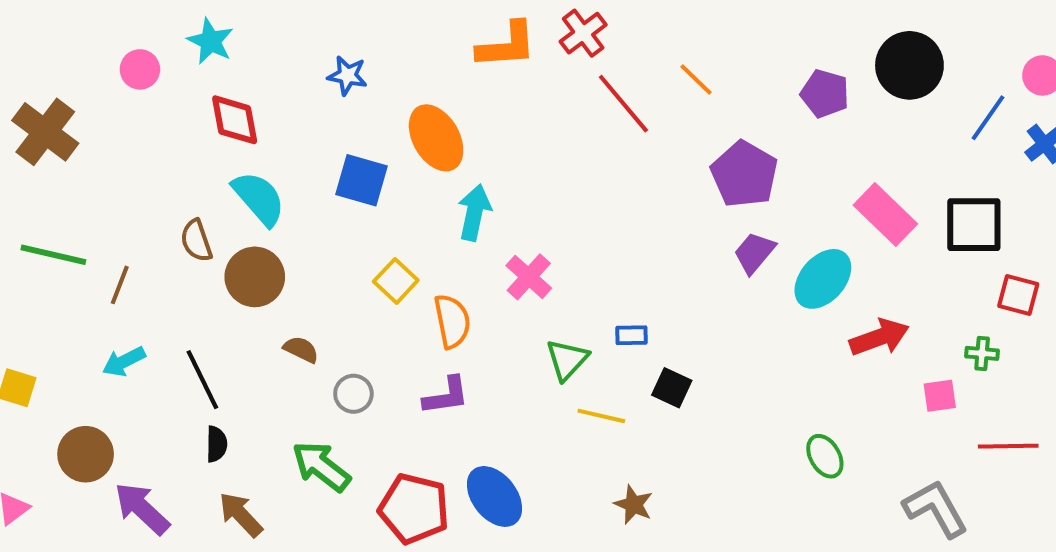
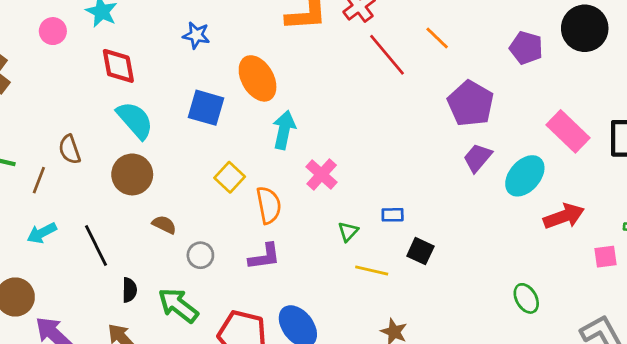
brown semicircle: (196, 241) -> (70, 149), moved
green triangle: (567, 360) -> (348, 232), size x0.7
black semicircle: (216, 444) -> (129, 290), moved

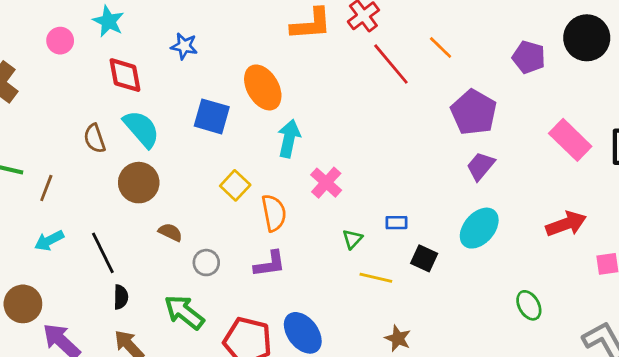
blue star: (196, 35) -> (184, 46), moved
brown semicircle: (70, 149) -> (95, 138), moved
cyan ellipse: (525, 176) -> (479, 228), moved
black semicircle: (129, 290) -> (121, 297), moved

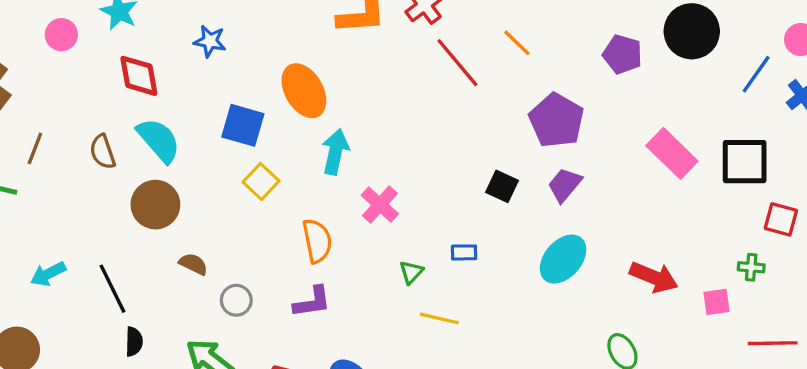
yellow square: (235, 185) -> (261, 181), moved
brown line: (46, 188) -> (35, 148), moved
red arrow: (566, 224) -> (654, 277), moved, turned 42
black square: (424, 258) -> (502, 186), moved

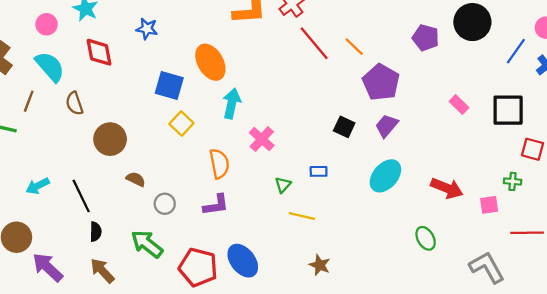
orange line: (517, 43) -> (354, 47), moved
cyan semicircle: (159, 140) -> (50, 67), moved
pink rectangle: (672, 153) -> (459, 105), size x0.6

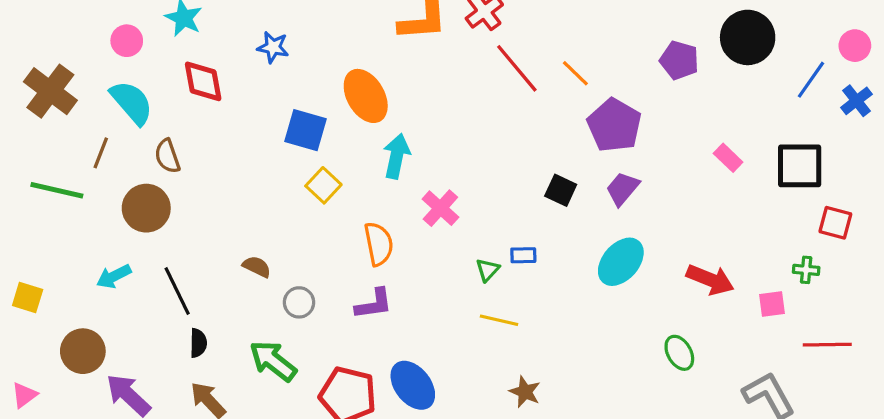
brown circle: (110, 139) -> (146, 208), moved
green triangle: (283, 185) -> (488, 270), moved

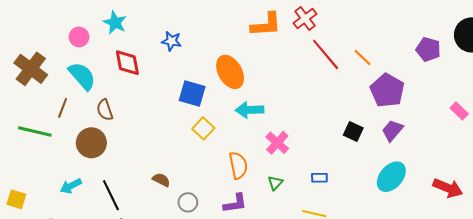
cyan arrow: (397, 156) -> (250, 110), turned -104
blue rectangle: (523, 255) -> (319, 178), moved
green triangle: (488, 270) -> (275, 183), moved

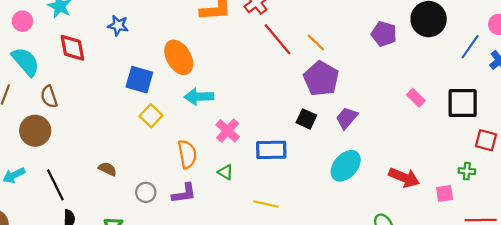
purple pentagon: (387, 90) -> (321, 79), moved
blue rectangle: (319, 178) -> (271, 150), moved, size x1.8
green triangle: (275, 183) -> (225, 172), turned -42
gray circle: (188, 202) -> (146, 192), moved

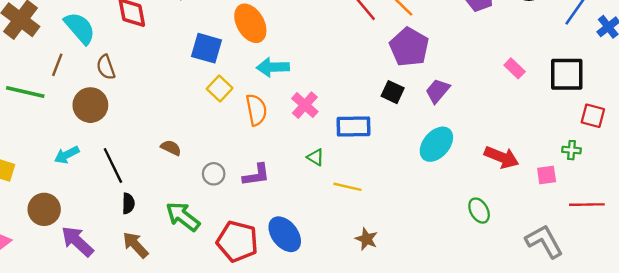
orange semicircle: (187, 154) -> (256, 110), moved
green triangle: (225, 172) -> (316, 157), moved

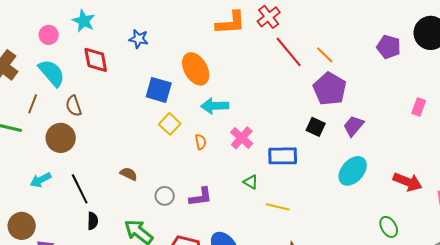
pink rectangle: (515, 68) -> (419, 107), turned 66
orange semicircle: (256, 110) -> (201, 142), size x0.6

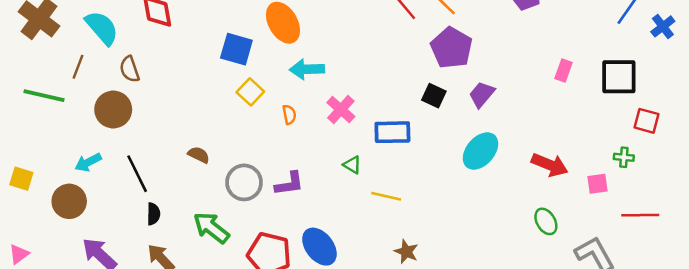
gray circle: (165, 196) -> (244, 182), size x1.5
brown circle: (22, 226) -> (69, 201), moved
green ellipse: (389, 227) -> (546, 221), moved

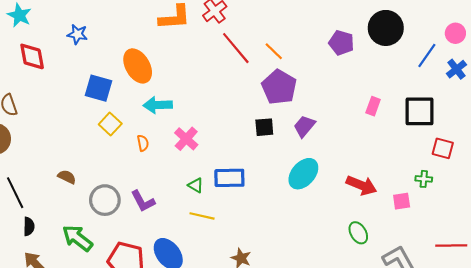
black square: (434, 96) -> (264, 127), turned -30
blue rectangle: (392, 132) -> (229, 178), moved
purple L-shape: (289, 184) -> (143, 201), turned 70
yellow line: (386, 196) -> (202, 216), moved
red line: (640, 215) -> (451, 245), moved

